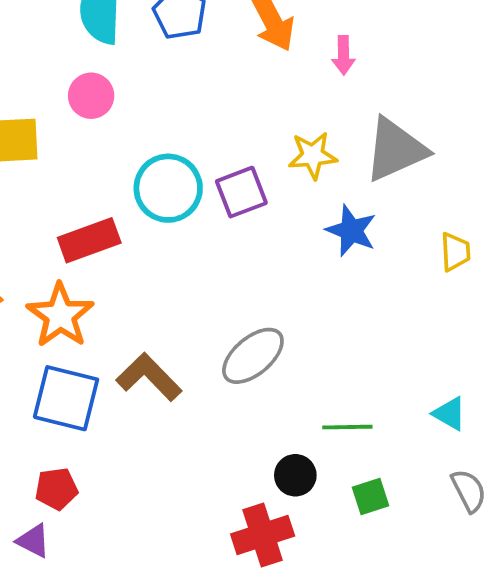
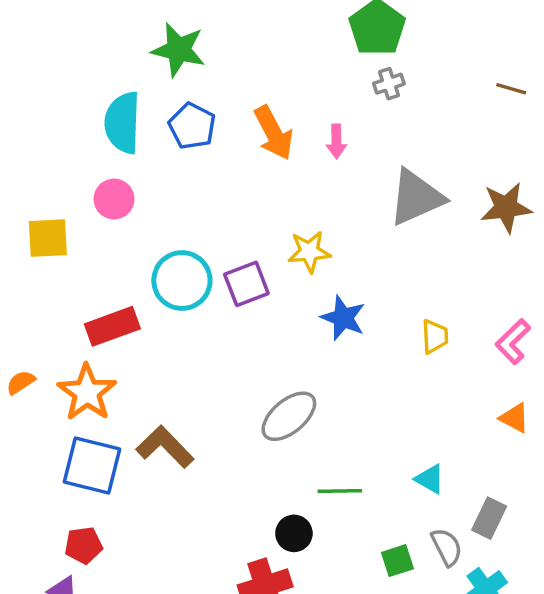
pink arrow: (343, 55) -> (336, 141), moved
gray triangle: (396, 150) -> (416, 197), moved
gray ellipse: (253, 356) -> (289, 416), moved
green square: (370, 496) -> (397, 561), moved

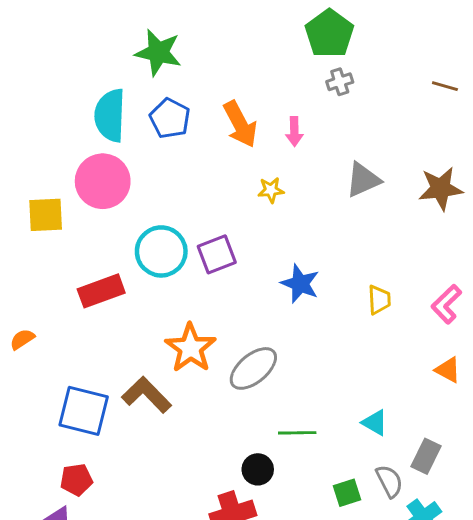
gray triangle: (416, 197) -> (363, 180), size x0.7
pink circle: (114, 199) -> (103, 181), size x1.6
yellow star: (309, 252) -> (271, 190), moved, size x0.7
orange star: (87, 393) -> (190, 348), moved

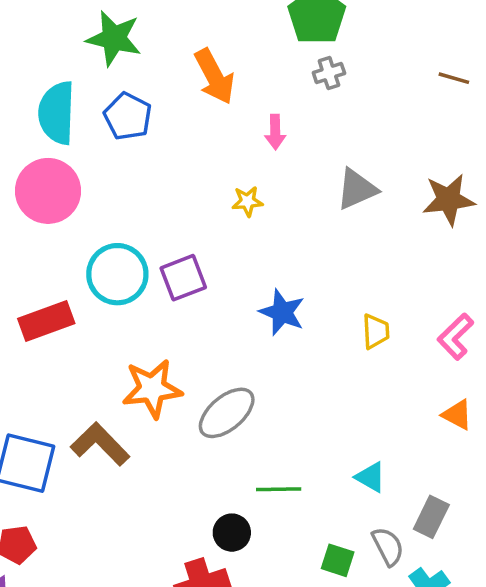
orange arrow: (240, 124) -> (214, 76), moved
orange star: (190, 348) -> (152, 389), turned 30
green square: (347, 493) -> (338, 560), turned 36

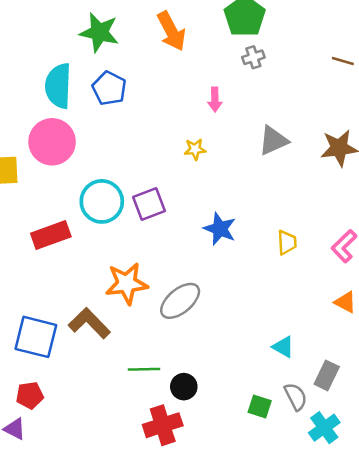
orange arrow: (214, 76) -> (171, 31), moved
green line: (279, 489) -> (144, 369), moved

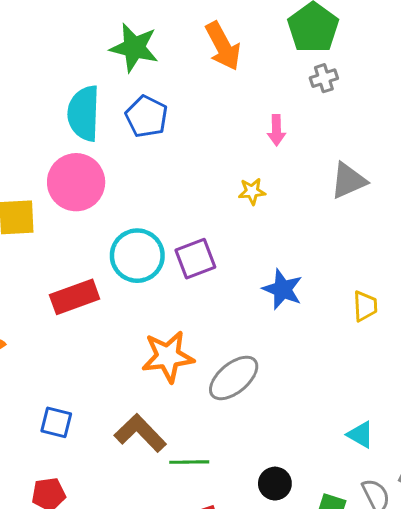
brown L-shape: (89, 323) -> (140, 433), moved
blue square: (36, 337) -> (56, 422), size x0.6
black circle: (184, 387) -> (275, 484), moved

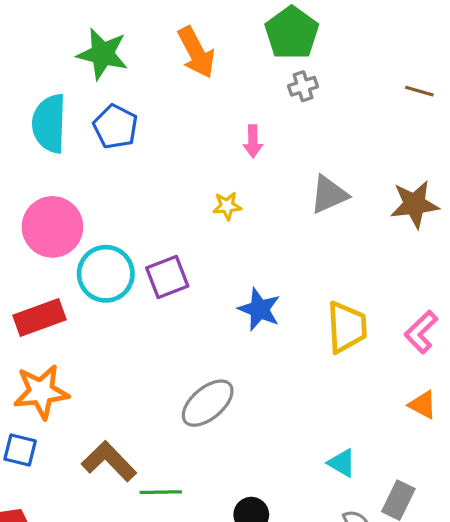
pink circle: (76, 182) -> (52, 227), moved
yellow trapezoid: (365, 306) -> (347, 327), size x1.6
orange star: (168, 357) -> (41, 392), moved

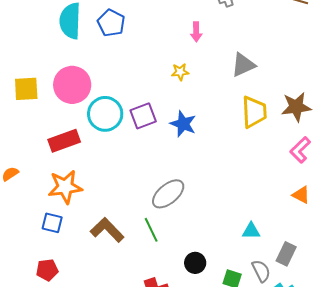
brown star: (415, 204) -> (296, 107), moved
blue star: (259, 309) -> (183, 124), moved
yellow trapezoid: (347, 327) -> (254, 112), moved
cyan triangle: (342, 463) -> (251, 231), turned -30
green line: (161, 492) -> (151, 230), moved, turned 65

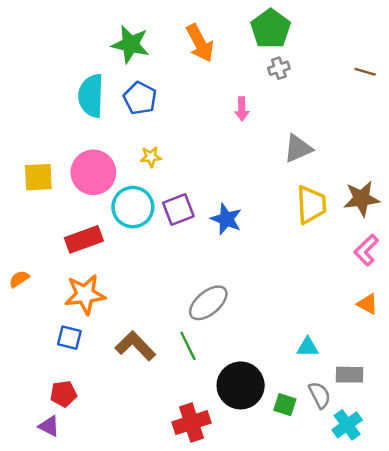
yellow star: (180, 72) -> (151, 157), moved
gray rectangle: (286, 254) -> (350, 375), turned 65
black circle: (195, 263) -> (241, 385), size x1.8

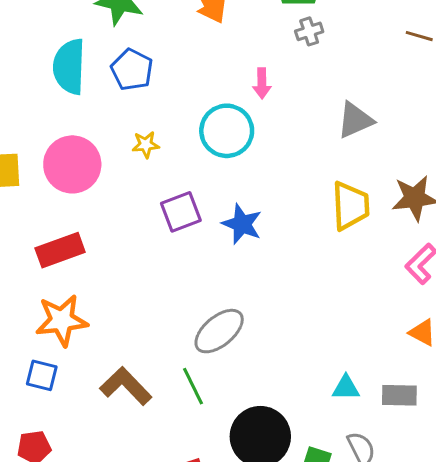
gray triangle: (298, 148) -> (355, 120), moved
cyan circle: (133, 207) -> (227, 131), moved
gray rectangle: (350, 375) -> (399, 395), moved

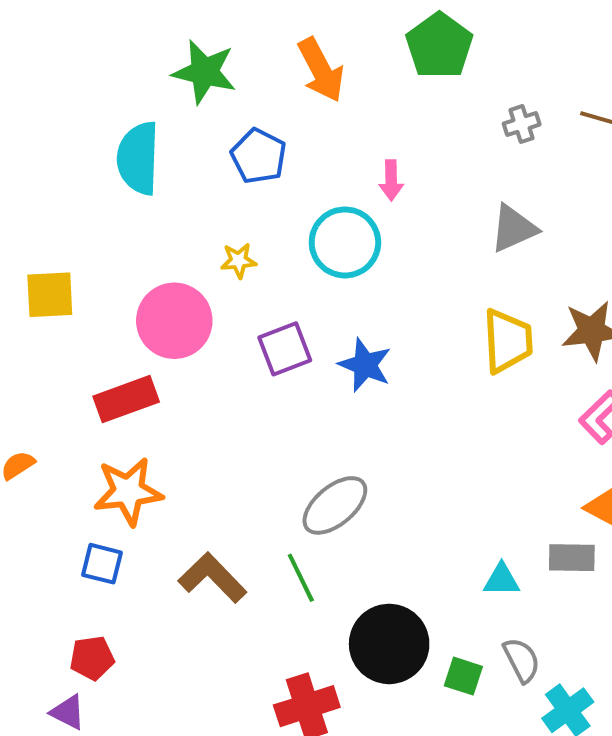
gray cross: (309, 31) -> (522, 124), moved
blue pentagon: (132, 70) -> (259, 156), moved
pink circle: (72, 164) -> (174, 321), moved
gray rectangle: (399, 395) -> (572, 558), moved

